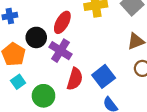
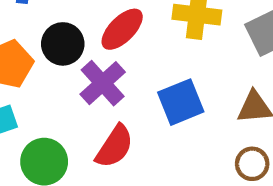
blue square: (104, 76) -> (181, 102), moved

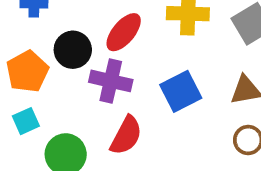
purple cross: (103, 83) -> (111, 81), turned -30

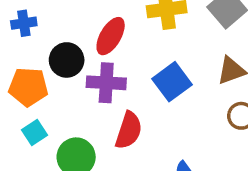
orange pentagon: (27, 71) -> (28, 87), turned -30

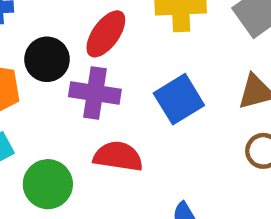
red semicircle: (129, 130) -> (118, 156), turned -105

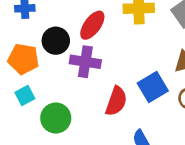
blue square: (179, 99) -> (153, 87), moved
red semicircle: (118, 156) -> (116, 101), moved, turned 100

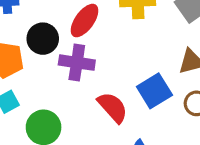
red semicircle: (116, 101) -> (113, 107), turned -60

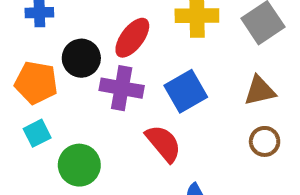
blue square: (154, 91) -> (186, 91), moved

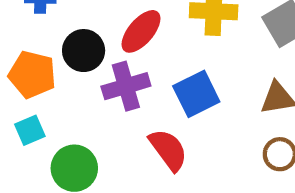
purple cross: (122, 88) -> (126, 86), turned -30

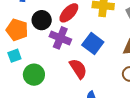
purple cross: (126, 86) -> (60, 38), turned 35
blue square: (196, 94) -> (93, 44), turned -30

